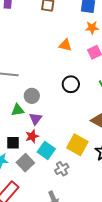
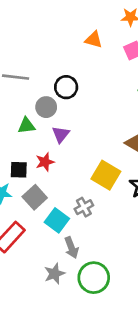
black circle: (71, 84) -> (66, 87), moved
purple triangle: (36, 119) -> (61, 134), moved
cyan square: (46, 150) -> (57, 220), moved

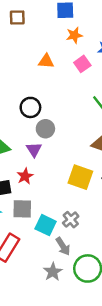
gray circle: (46, 107) -> (45, 129), moved
gray square: (35, 197) -> (22, 209), turned -35
gray cross: (84, 207) -> (71, 220), moved

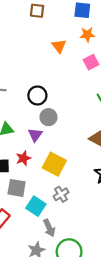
orange triangle: (46, 61) -> (59, 46), moved, turned 40
yellow square: (80, 177) -> (54, 164), moved
gray cross: (71, 220) -> (61, 194), moved

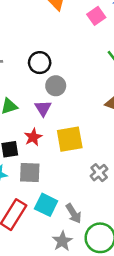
yellow square: (54, 164) -> (70, 139), turned -30
gray cross: (61, 194) -> (99, 173), moved
cyan square: (36, 206) -> (46, 205), moved

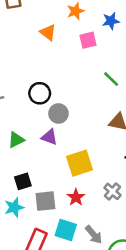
pink square: (96, 16) -> (88, 40), turned 30
purple triangle: (43, 108) -> (49, 137), turned -30
red star: (33, 137) -> (76, 197), moved

